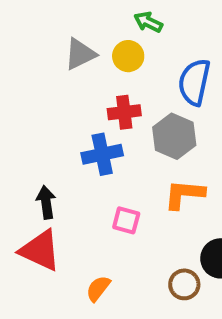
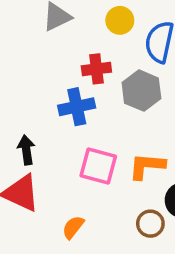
yellow circle: (128, 56) -> (120, 20), moved
orange L-shape: (184, 194) -> (147, 166), moved
pink square: (126, 220) -> (98, 166), size x1.5

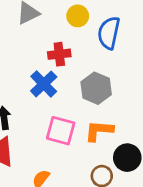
gray hexagon: (141, 91) -> (96, 88), moved
blue cross: (77, 107) -> (44, 84), turned -32

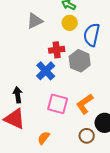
gray hexagon: (96, 88) -> (80, 61), moved
orange L-shape: (99, 131) -> (85, 104), turned -40

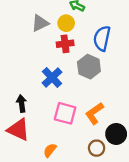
yellow circle: (70, 23) -> (66, 23), moved
red cross: (57, 50) -> (65, 44), moved

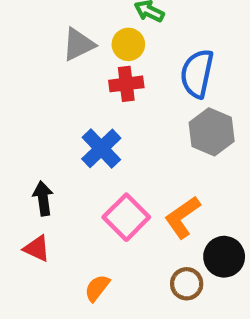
gray hexagon: (89, 67) -> (212, 132), moved
pink square: (65, 113) -> (126, 217), turned 30
red triangle: (18, 130) -> (37, 248), size x0.6

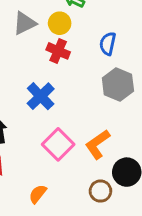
blue semicircle: (197, 74) -> (108, 44), size x0.7
red cross: (126, 84) -> (58, 51), turned 30

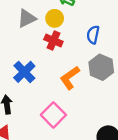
blue cross: (41, 96) -> (24, 72), moved
orange L-shape: (98, 144) -> (70, 78), moved

